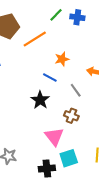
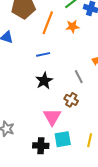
orange line: (35, 39) -> (48, 23), turned -45
orange star: (62, 59) -> (72, 27), moved
blue line: (50, 77) -> (43, 54), moved, turned -48

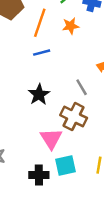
blue line: (43, 54) -> (42, 53), moved
brown cross: (71, 100) -> (74, 116), size x1.5

